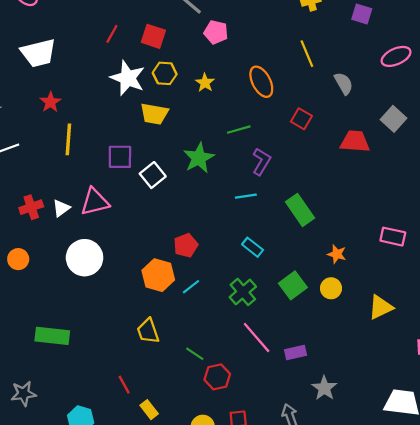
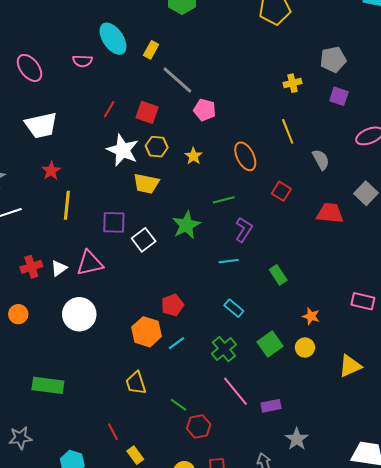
green rectangle: (300, 210) -> (278, 275), size x0.7

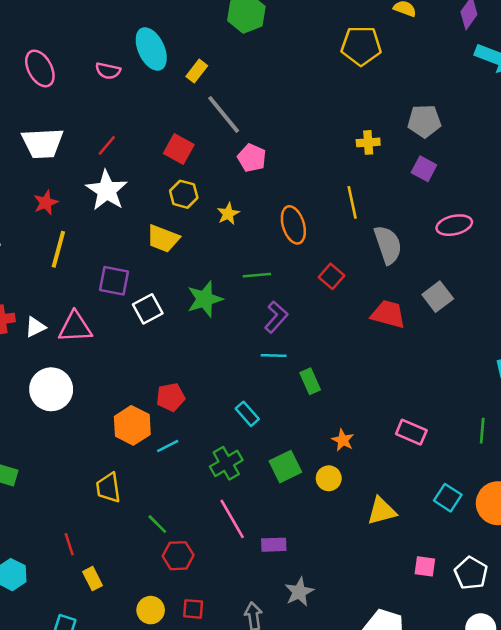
red line: (109, 109) -> (107, 145), moved
white star: (123, 150) -> (107, 190), moved
gray semicircle: (321, 160) -> (388, 245), size x1.4
cyan line: (229, 261) -> (274, 355), moved

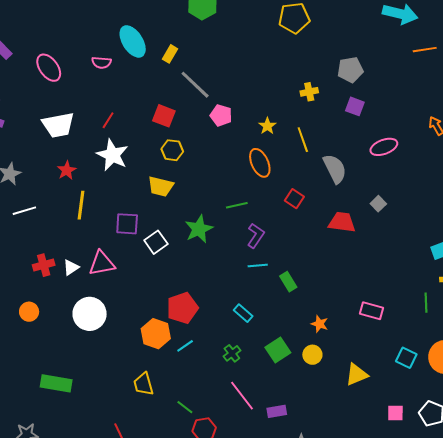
yellow star: (228, 214) -> (267, 126), moved
gray square: (438, 297) -> (378, 204), size x0.7
red pentagon: (171, 397) -> (182, 308), size x1.4
green cross: (226, 463) -> (232, 353), size x0.7

